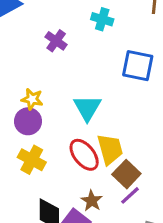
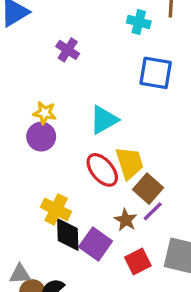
cyan cross: (102, 19) -> (139, 22), moved
cyan triangle: (87, 108) -> (104, 120), turned 32
yellow cross: (32, 160) -> (56, 209), moved
brown star: (92, 201) -> (126, 220), moved

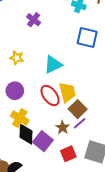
purple circle: (41, 137) -> (15, 91), moved

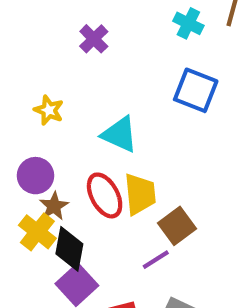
cyan triangle: (53, 65) -> (120, 134), turned 42
brown square: (78, 109) -> (177, 226), moved
brown star: (62, 127) -> (54, 206), moved
black diamond: (26, 134) -> (69, 249), moved

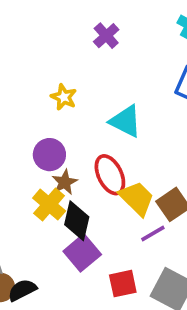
yellow trapezoid: (140, 194) -> (137, 198), moved, turned -42

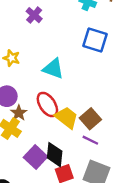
black diamond: (77, 221) -> (55, 155), moved
purple line: (153, 234) -> (90, 140), moved, turned 63

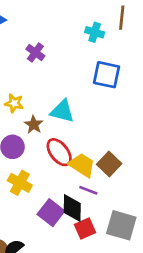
brown star: (19, 113) -> (34, 125), moved
purple line: (90, 140) -> (88, 190), moved

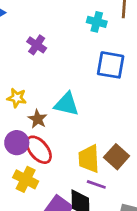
red ellipse: (59, 152) -> (39, 150), moved
yellow trapezoid: (82, 165) -> (89, 159), turned -124

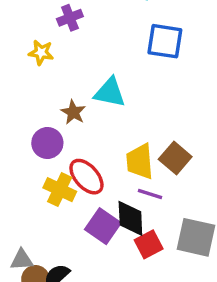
purple cross: (37, 45) -> (70, 18), turned 36
yellow star: (17, 98) -> (41, 52), moved
red ellipse: (39, 150) -> (86, 177), moved

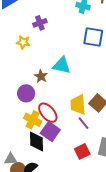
purple line: (150, 194) -> (84, 123), turned 32
black diamond: (130, 218) -> (37, 141), moved
purple square: (103, 226) -> (50, 132), moved

